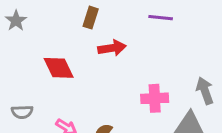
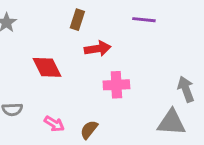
pink cross: (155, 98) -> (116, 85), moved

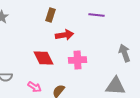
red diamond: (47, 67) -> (44, 58), moved
gray arrow: (186, 89) -> (125, 53), moved

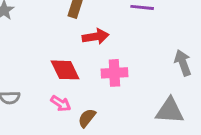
pink arrow: (35, 87) -> (61, 103), moved

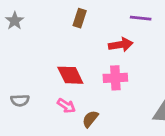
red arrow: (96, 37) -> (121, 45), moved

